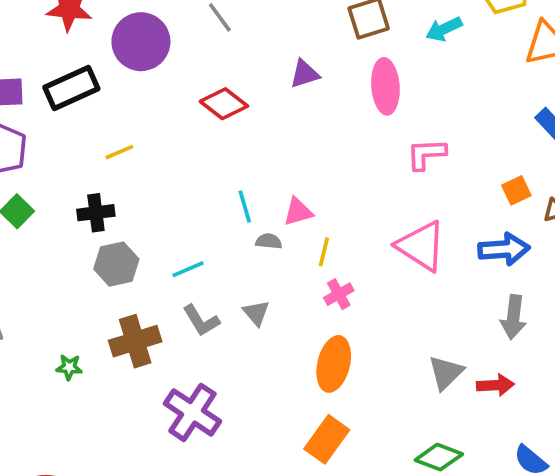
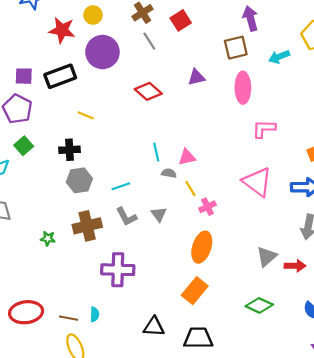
yellow line: (119, 152) -> (86, 115), turned 42
yellow line: (324, 252) -> (190, 188), moved, turned -49
purple cross: (192, 412) -> (118, 270), turned -36

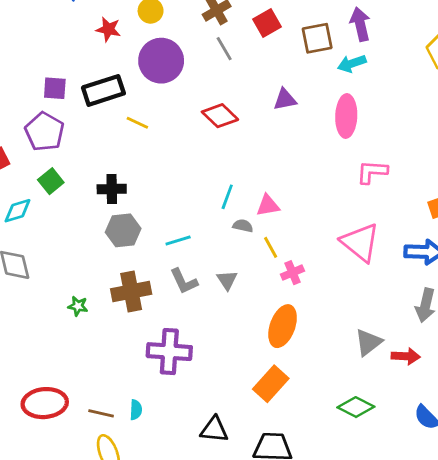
red star: (62, 30) -> (108, 29), size x0.7
brown square: (236, 48) -> (317, 38), moved
cyan arrow: (279, 57) -> (352, 63), moved
yellow line: (86, 115) -> (137, 123), moved
cyan line: (156, 152) -> (227, 197), turned 30

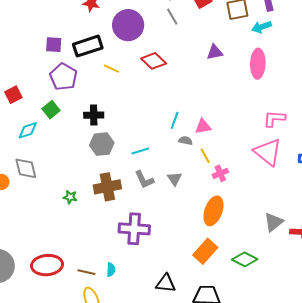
red diamond: (220, 116) -> (154, 61), moved
purple pentagon: (45, 132) -> (63, 77), moved
pink L-shape: (372, 172) -> (274, 119), moved
green diamond: (356, 407) -> (245, 259), moved

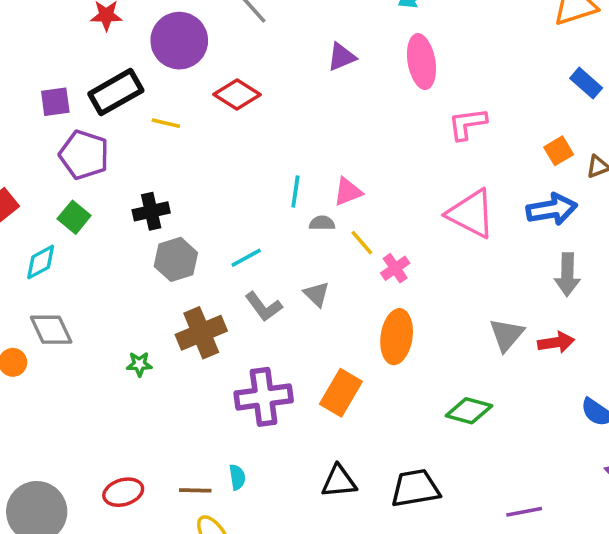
pink L-shape: (274, 119) -> (467, 124), moved
orange rectangle: (205, 251) -> (341, 393), moved
red ellipse: (47, 265) -> (123, 492), size x0.7

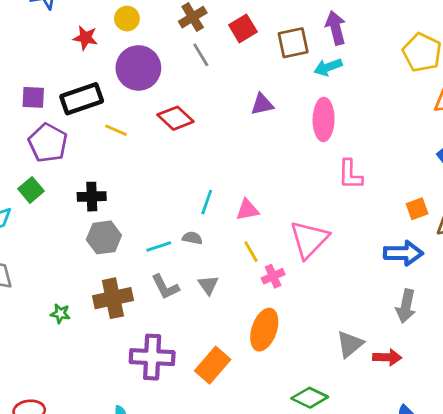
pink L-shape: (467, 124) -> (350, 175), turned -92
pink triangle: (471, 214) -> (309, 239), moved, turned 36
gray semicircle: (322, 223) -> (192, 238), moved

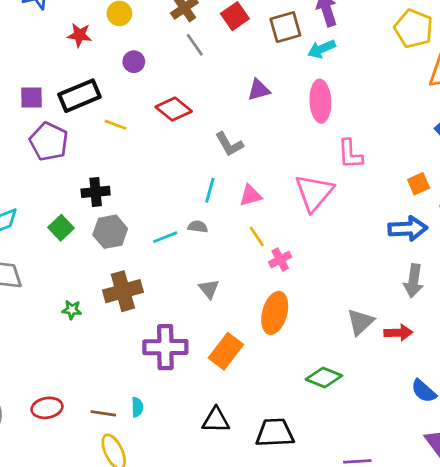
purple circle: (138, 68) -> (134, 62), size x0.5
green square: (31, 190) -> (61, 228), moved
pink triangle: (309, 239) -> (314, 193), moved
gray triangle: (208, 285) -> (209, 289), moved
gray L-shape: (165, 287) -> (229, 144), moved

